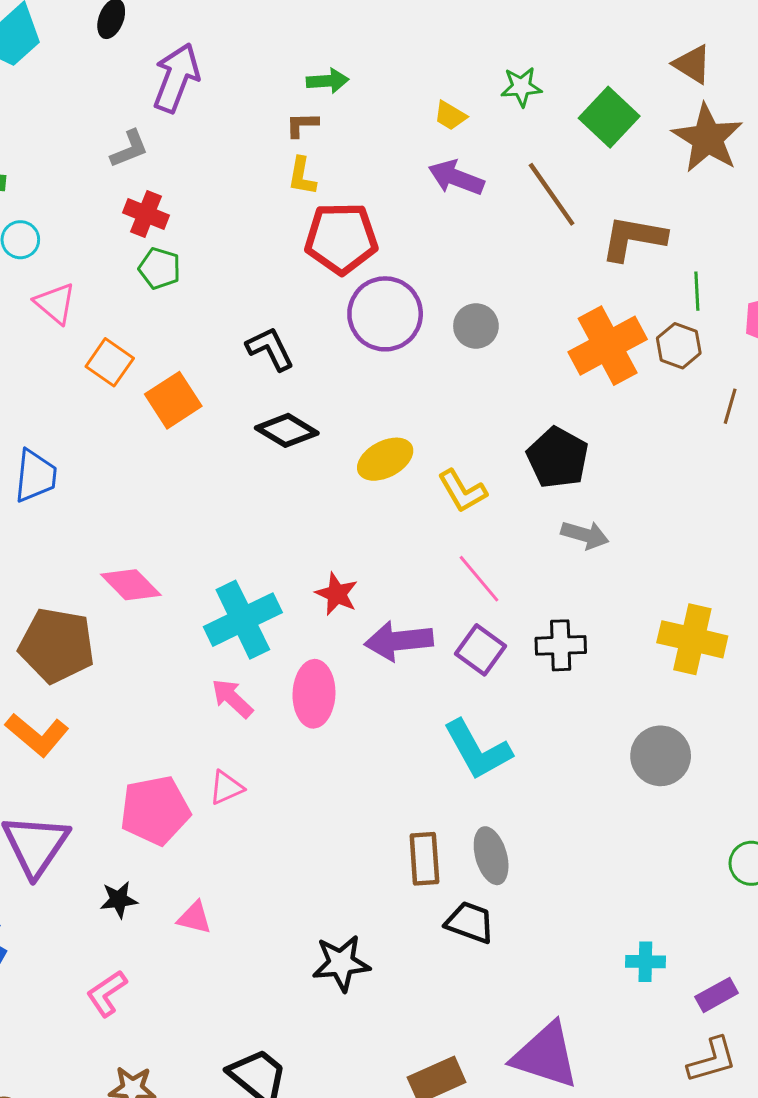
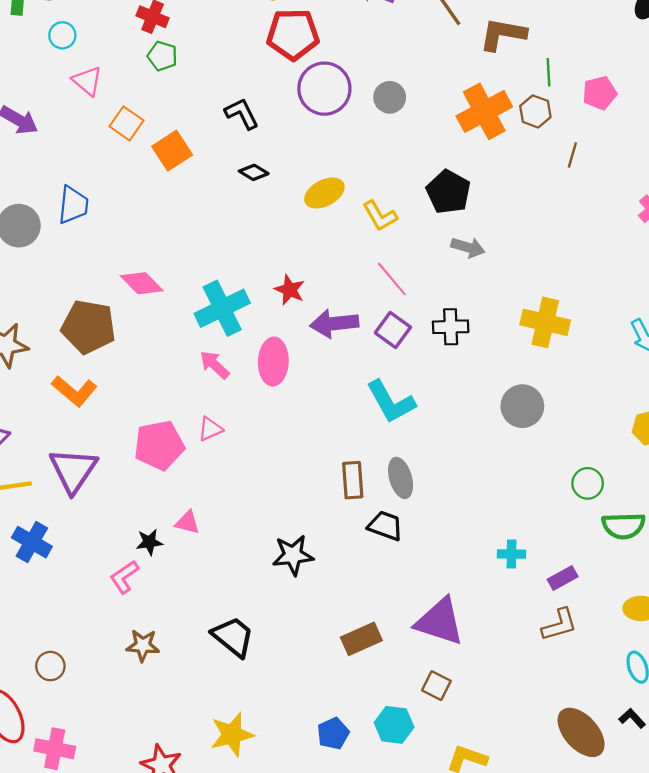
black diamond: (287, 430) -> (254, 172), size x0.7
black star: (119, 900) -> (149, 542), moved

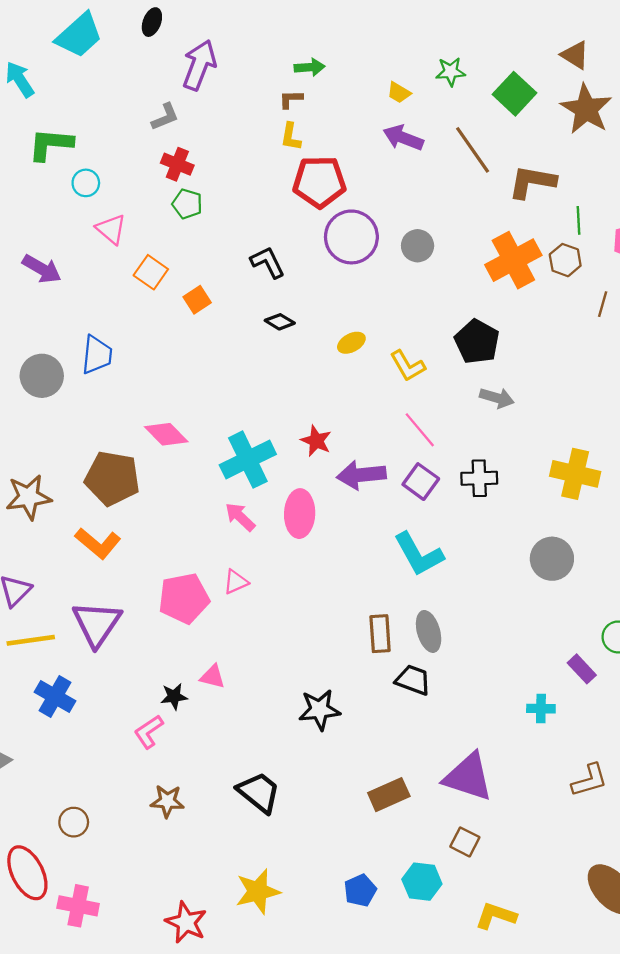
orange square: (172, 151) -> (197, 300), size x0.7
yellow ellipse: (324, 193) -> (351, 343), size x0.7
purple rectangle: (563, 578) -> (582, 669), moved, turned 76

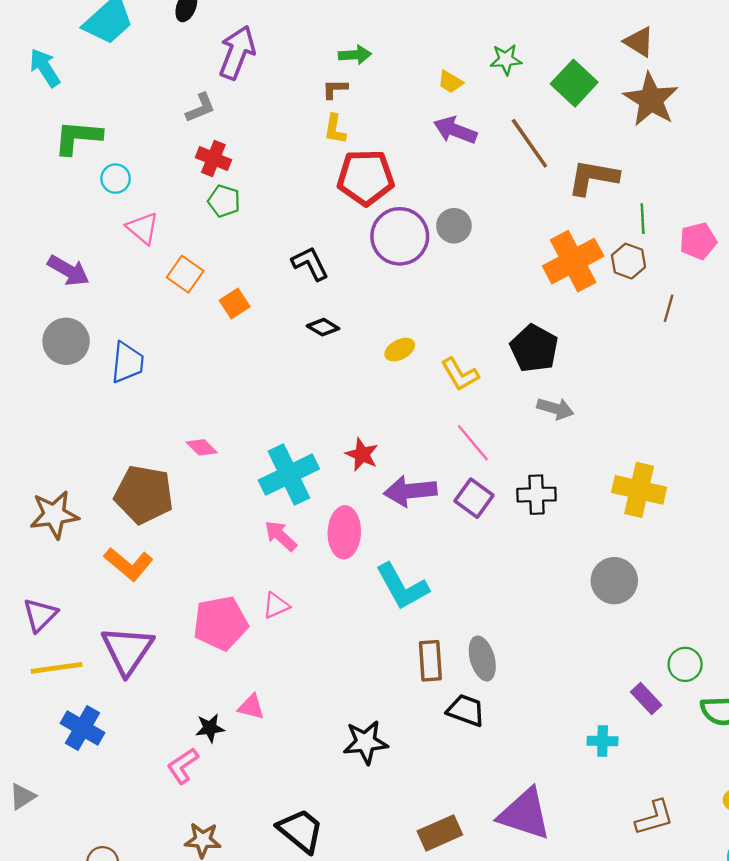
gray circle: (418, 246) -> (454, 226), moved
gray circle: (42, 376) -> (66, 341), moved
pink diamond: (166, 434) -> (202, 447), size x0.7
cyan L-shape: (419, 554) -> (402, 587), moved

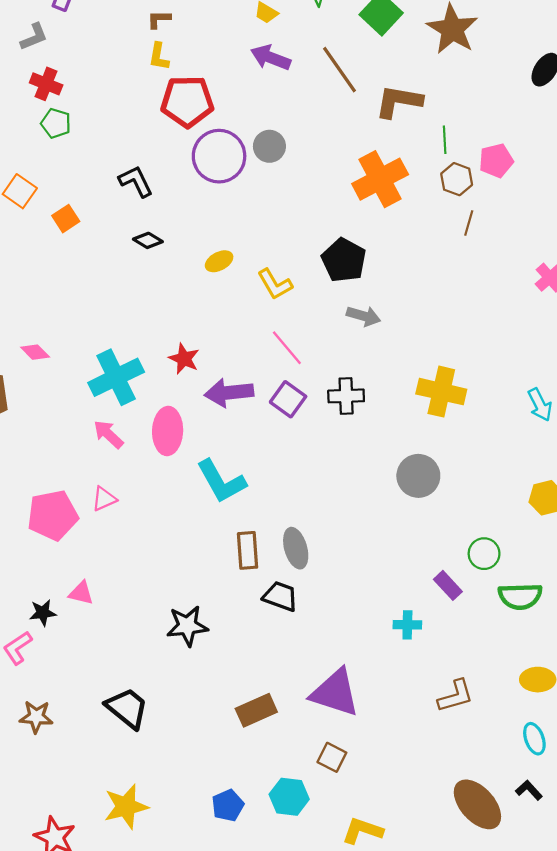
brown hexagon: (628, 261) -> (457, 179), moved

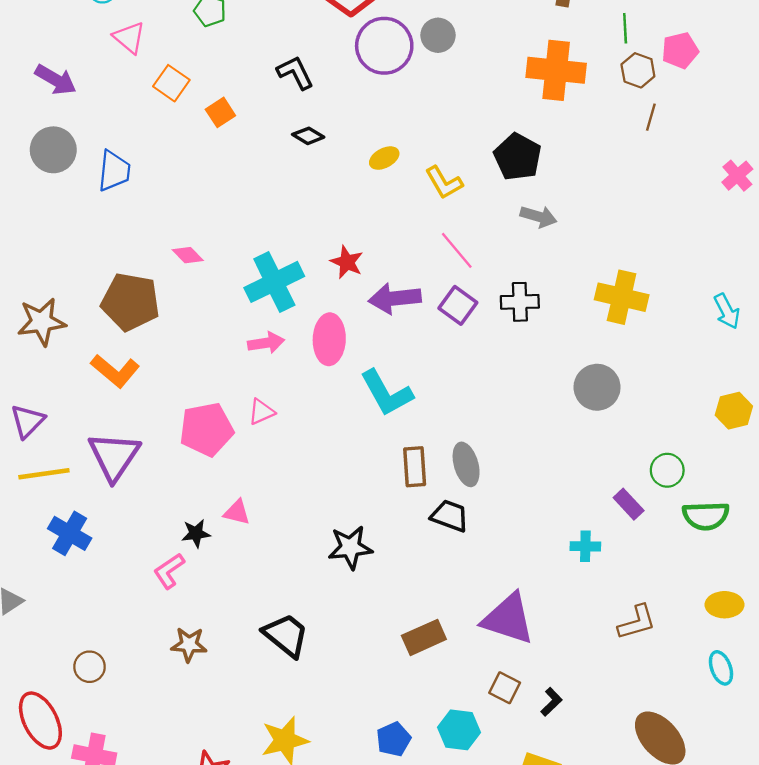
orange cross: (380, 179) -> (556, 70), turned 34
pink arrow: (108, 434) -> (266, 343), turned 128
black L-shape: (529, 790) -> (551, 702), moved, turned 88

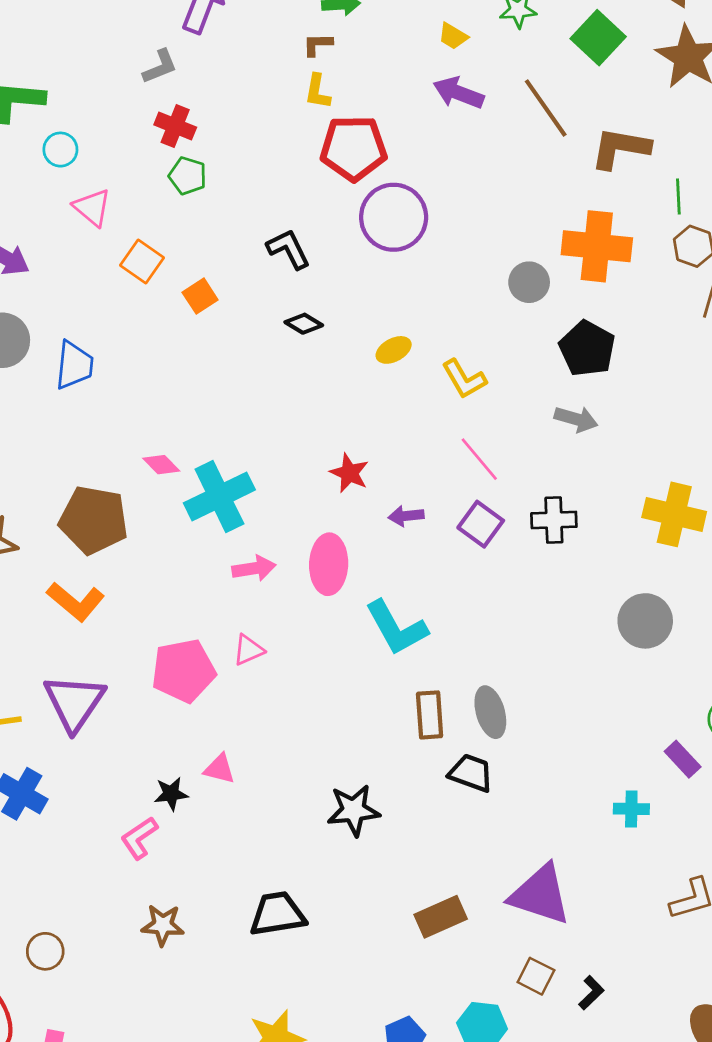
gray circle: (438, 35) -> (529, 282), moved
black pentagon: (518, 157) -> (587, 349), moved
cyan cross: (274, 282) -> (219, 496), moved
purple arrow: (395, 298) -> (406, 516), size x0.6
black trapezoid: (286, 635) -> (277, 914), turned -48

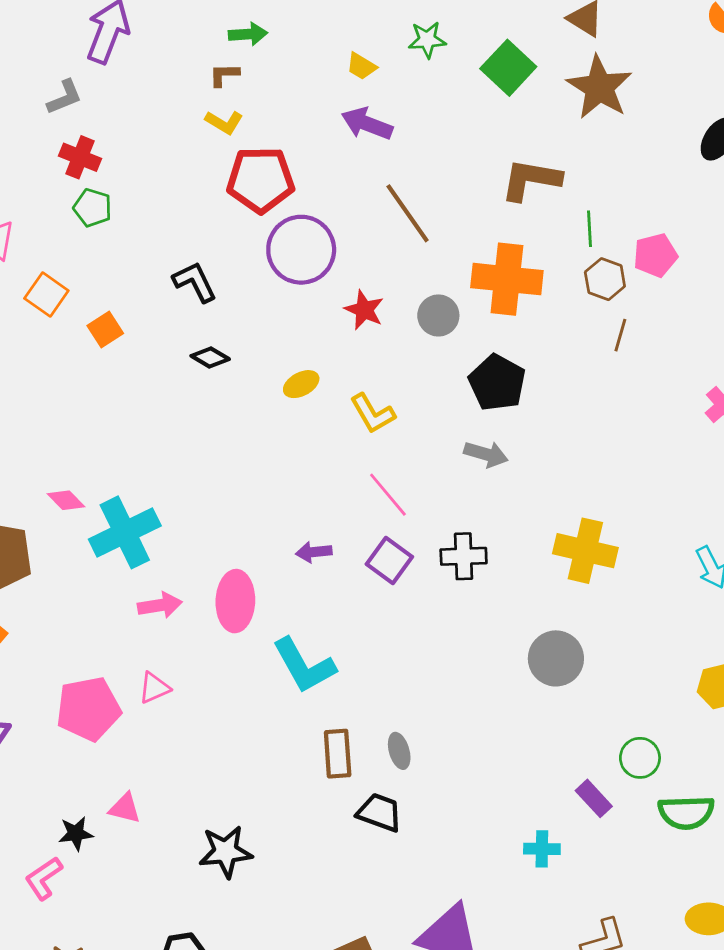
yellow L-shape: (318, 91) -> (224, 122), turned -69
brown line: (546, 108) -> (408, 213), moved
red star: (349, 473) -> (364, 310), moved
gray ellipse: (490, 712) -> (399, 751), size x0.7
black star: (353, 810) -> (226, 852), moved

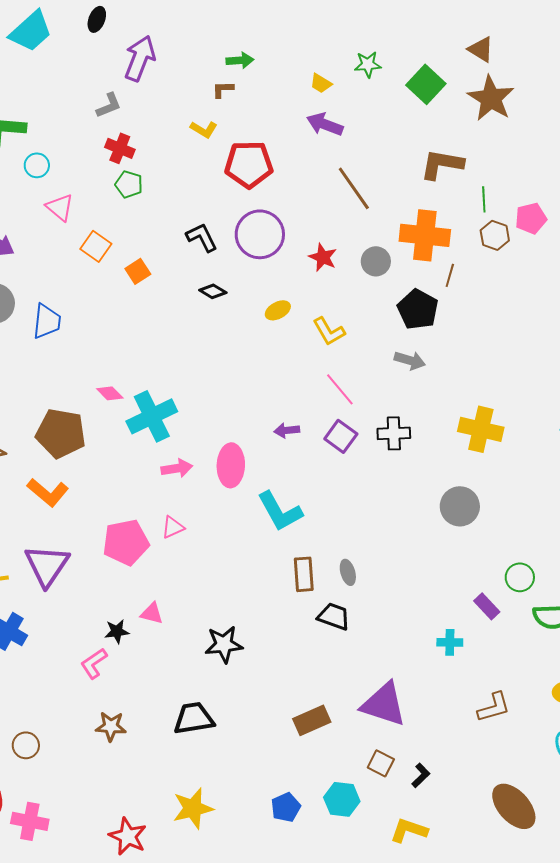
yellow L-shape: (224, 122) -> (204, 129), moved
purple circle: (301, 250) -> (260, 234), moved
brown line: (620, 335) -> (450, 275), moved

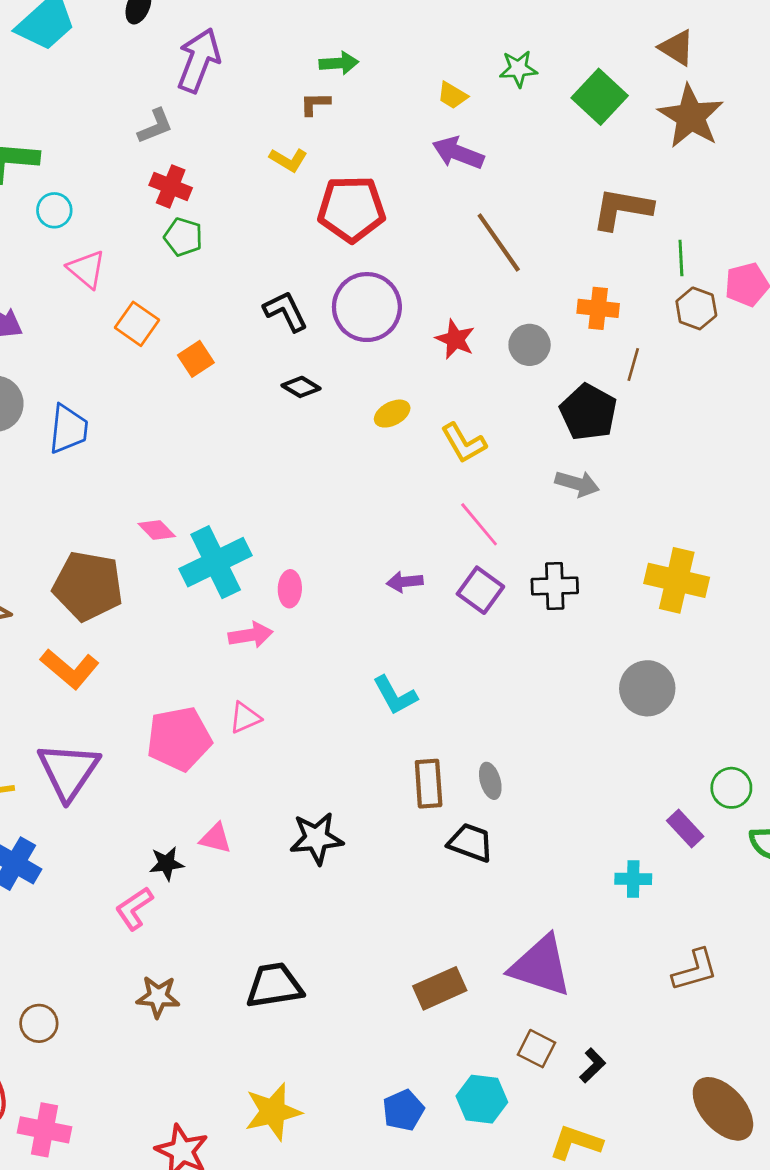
orange cross: (425, 235) -> (598, 308), size x0.6
pink ellipse: (231, 465) -> (290, 589), moved, size x0.6
cyan L-shape: (280, 511) -> (395, 695), size x0.7
black star: (224, 644) -> (316, 838), moved

